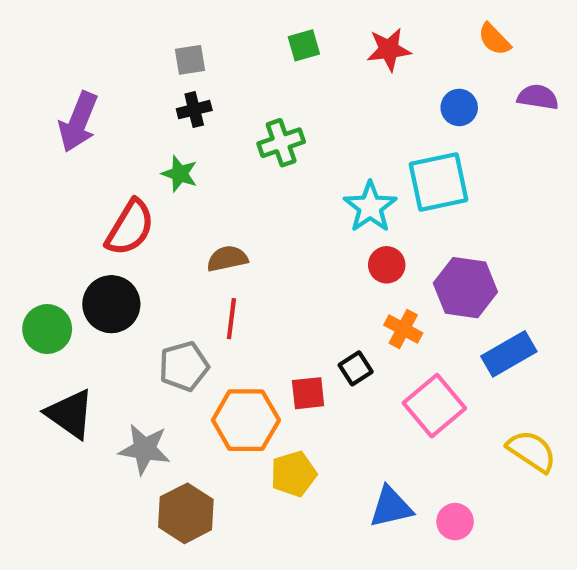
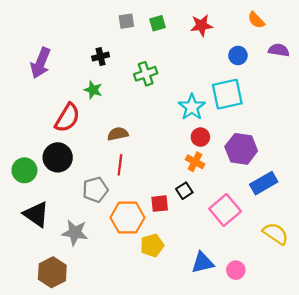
gray square: (190, 60) -> (126, 21), moved
orange cross: (403, 329) -> (195, 162), moved
brown hexagon: (186, 513) -> (52, 272), moved

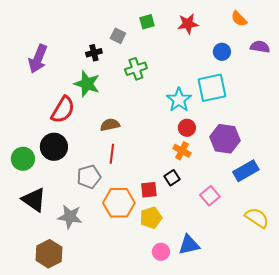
gray square: (126, 21) -> (118, 36), moved, turned 35
green star: (93, 90) -> (87, 84), size x1.5
pink square: (225, 210) -> (210, 196), size x0.7
yellow pentagon: (152, 245) -> (151, 218), moved
pink circle: (236, 270) -> (161, 252), moved

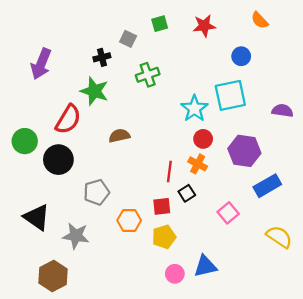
purple semicircle: (260, 47) -> (283, 111), moved
red line: (112, 154) -> (169, 172), moved
green circle: (23, 159) -> (25, 141), moved
orange hexagon: (119, 203) -> (129, 220), size x0.7

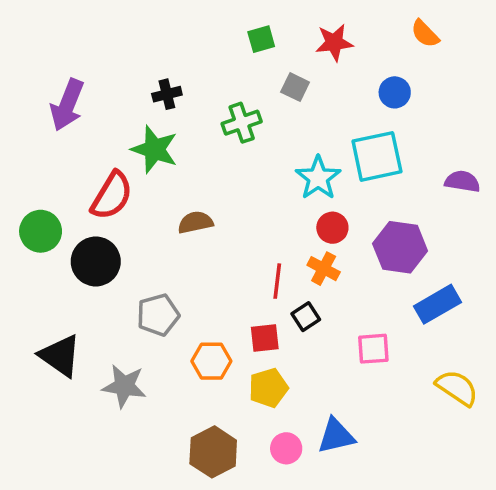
gray square: (128, 39) -> (295, 87), moved
pink square: (228, 213) -> (373, 349), turned 36
brown hexagon: (53, 276) -> (213, 452), moved

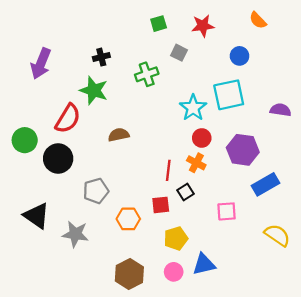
yellow pentagon: (268, 388) -> (176, 238), moved

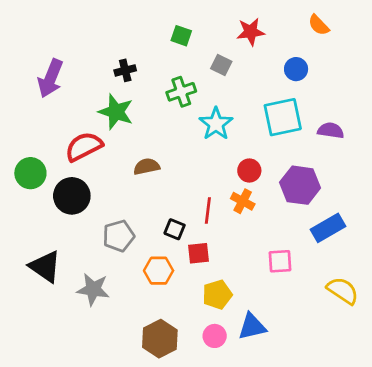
green square: (159, 24) -> (181, 36), moved, turned 35
cyan star: (193, 108) -> (216, 124), moved
purple semicircle: (281, 110) -> (331, 130), moved
red semicircle: (68, 119) -> (84, 146), turned -148
black square: (186, 192) -> (175, 229), moved, turned -35

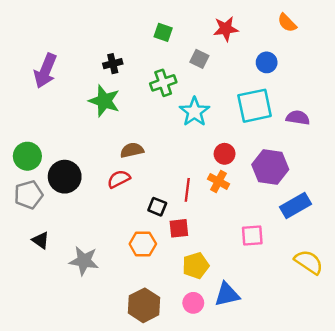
red semicircle: (84, 146) -> (119, 179), moved, size x0.7
gray pentagon: (119, 236) -> (29, 195), moved
black triangle: (45, 267) -> (41, 240), size x0.6

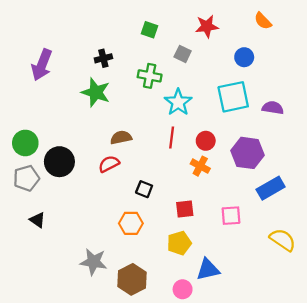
green cross: (163, 83) -> (150, 76), turned 30
red line: (187, 190) -> (172, 137), moved
red square: (179, 228) -> (185, 209), moved
gray star: (84, 261) -> (93, 262), moved
pink circle: (193, 303) -> (183, 289), moved

